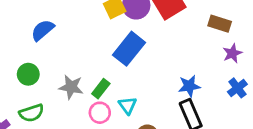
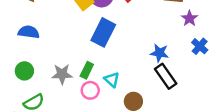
blue semicircle: (43, 30) -> (29, 32), turned 60
blue star: (189, 86) -> (160, 53), turned 30

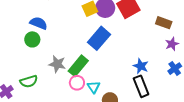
green rectangle: (87, 70) -> (78, 66), size x1.5
green circle: (24, 71) -> (32, 39), moved
cyan triangle: (112, 80) -> (94, 87), moved

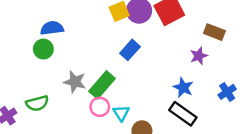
blue semicircle: (39, 23) -> (52, 28), turned -30
blue rectangle: (99, 38) -> (130, 50), size x0.7
purple star: (172, 44) -> (199, 56), moved
black rectangle: (141, 86) -> (183, 114), turned -35

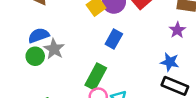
gray star: (75, 82) -> (54, 49), moved, turned 30

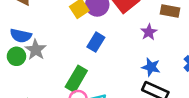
purple star: (177, 30) -> (149, 32), moved
blue semicircle: (39, 35) -> (21, 36), turned -150

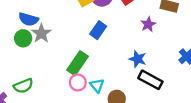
blue star: (151, 67) -> (138, 59), moved

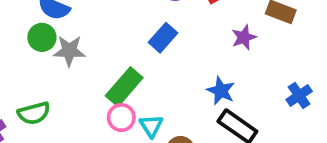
gray star: (41, 33) -> (69, 51), moved, turned 30

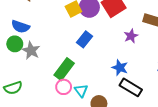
gray star: (69, 51) -> (31, 51), turned 30

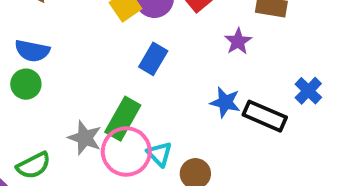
gray star: (31, 51) -> (85, 138), moved
pink circle: (64, 87) -> (126, 152), size x1.6
black rectangle: (131, 87) -> (265, 116), moved

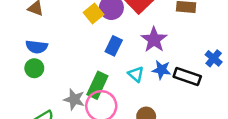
purple star: (238, 41) -> (154, 40), moved, size x1.5
cyan triangle: (159, 154) -> (136, 74), moved

